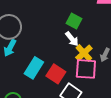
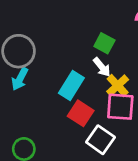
cyan rectangle: (34, 68) -> (71, 86), moved

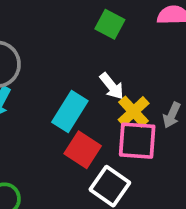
green square: (104, 43) -> (110, 24), moved

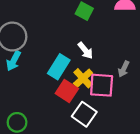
yellow cross: (134, 112) -> (83, 78), moved

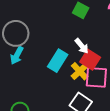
red square: (67, 91) -> (90, 60), moved

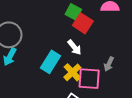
red square: (90, 60) -> (83, 23), moved

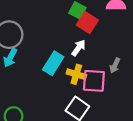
white arrow: (74, 47) -> (79, 48), turned -105
yellow cross: (72, 72) -> (76, 74), turned -30

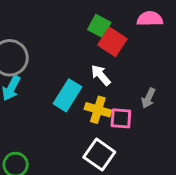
white arrow: (79, 48) -> (101, 75), turned -77
pink square: (94, 81) -> (121, 118), size x0.7

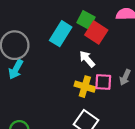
cyan rectangle: (68, 95) -> (61, 34), moved
pink square: (121, 118) -> (103, 82), moved

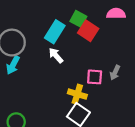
white arrow: (87, 59) -> (56, 55), moved
yellow cross: (85, 87) -> (77, 94), moved

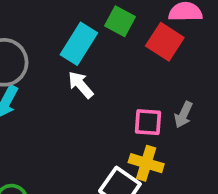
red square: (88, 31) -> (165, 42), moved
yellow cross: (77, 94) -> (146, 163), moved

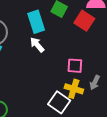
cyan rectangle: (79, 44) -> (36, 22), turned -50
gray arrow: (184, 115) -> (95, 82), moved

